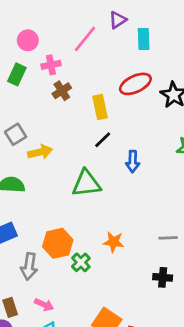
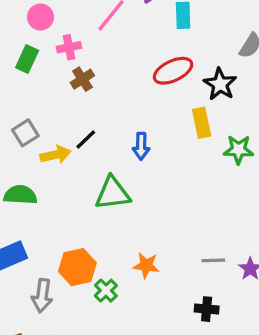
yellow rectangle: (100, 107) -> (202, 123), moved
black line: (103, 140) -> (86, 140), moved
blue arrow: (133, 162) -> (141, 146), moved

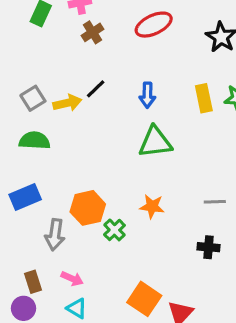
red ellipse: (173, 71) -> (154, 25), moved
yellow rectangle: (202, 123) -> (204, 98), moved
gray square: (25, 133) -> (33, 98), moved
green triangle: (113, 193) -> (155, 142), moved

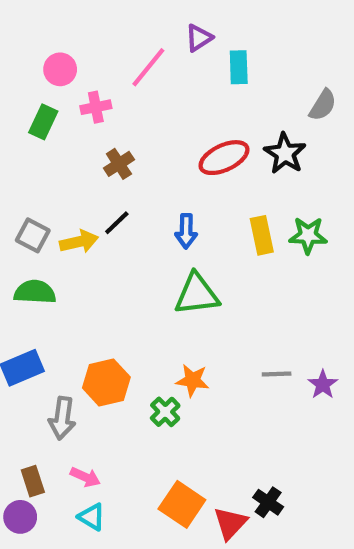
red ellipse: (154, 25) -> (224, 158), moved
brown cross: (93, 32) -> (119, 164), moved
gray square: (33, 98) -> (33, 235), turned -30
green cross: (114, 230) -> (165, 412), moved
black cross: (209, 247) -> (268, 502), moved, turned 30

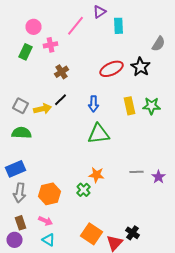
orange hexagon: (106, 382) -> (50, 194), moved
gray arrow: (62, 418) -> (20, 193), moved

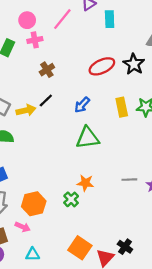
pink circle: (34, 27) -> (27, 20), moved
blue arrow: (94, 104) -> (82, 105), turned 42
pink arrow: (46, 221) -> (23, 227), moved
cyan triangle: (48, 240) -> (33, 254), turned -32

